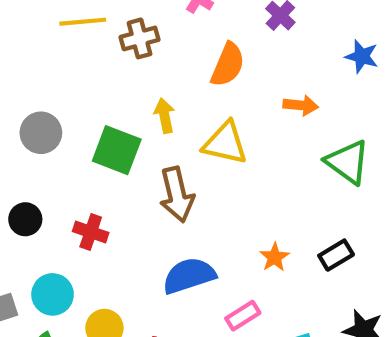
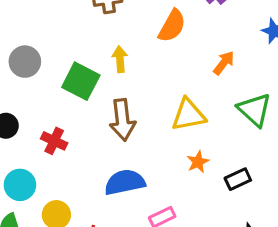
orange arrow: (301, 105) -> (224, 63), turned -65
yellow triangle: (225, 143) -> (188, 115), moved, turned -30
orange star: (274, 257) -> (198, 162), moved

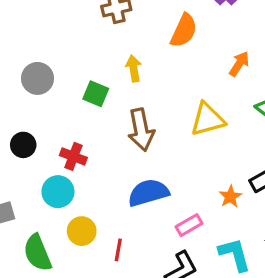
green square: (81, 81) -> (96, 94), size x0.7
orange star: (198, 162) -> (230, 197), moved
cyan circle: (20, 185) -> (58, 192), moved

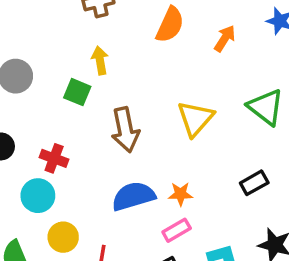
orange arrow: (239, 64) -> (225, 38), moved
yellow arrow: (134, 68) -> (100, 60), moved
yellow triangle: (208, 119) -> (196, 118), turned -33
orange star: (230, 197) -> (180, 194), moved, turned 30

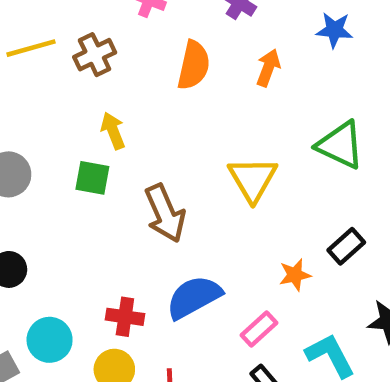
red cross: (54, 158) -> (125, 317), moved
orange star: (180, 194) -> (295, 275), moved
cyan circle: (38, 196) -> (50, 340), moved

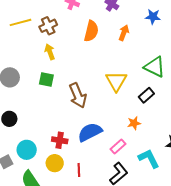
yellow arrow: (113, 131) -> (50, 52), moved
black rectangle: (346, 246) -> (146, 95), moved

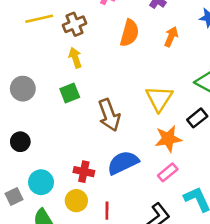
green square: (46, 79) -> (70, 93), turned -35
orange star: (134, 123) -> (168, 139), moved, size x1.5
pink rectangle: (118, 147) -> (168, 172), moved

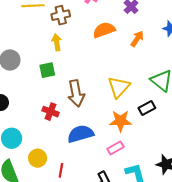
orange semicircle: (130, 33) -> (104, 30), turned -135
red cross: (84, 172) -> (50, 112), moved

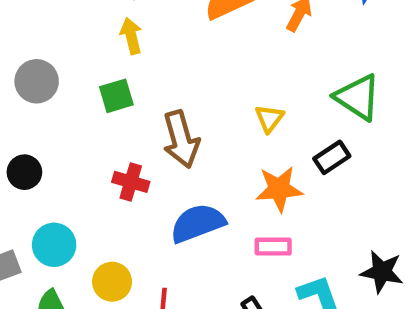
yellow triangle: (119, 87) -> (269, 118), size x0.6
pink rectangle: (115, 148) -> (273, 247), turned 35

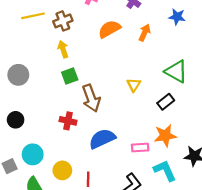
green square: (116, 96) -> (70, 76), moved
orange star: (279, 189) -> (165, 136), moved

